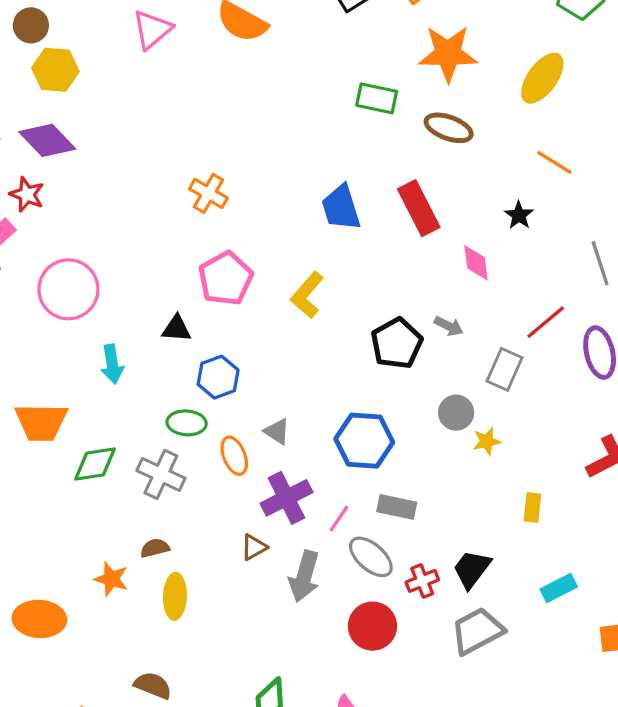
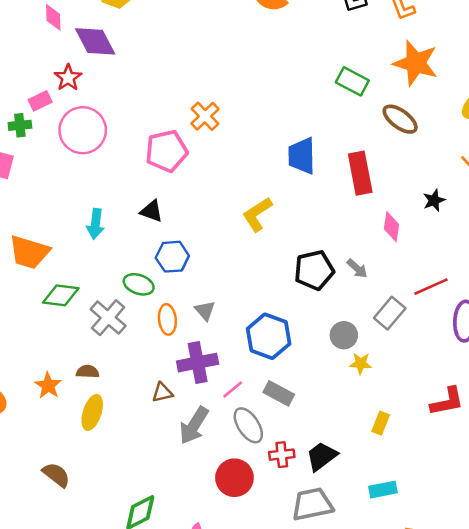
pink pentagon: (226, 279) -> (166, 151), moved
pink circle: (68, 289) -> (83, 130), moved

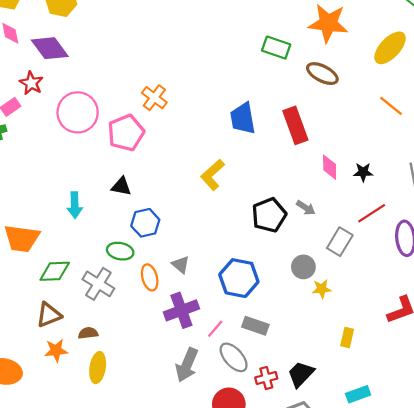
pink circle: (83, 130) -> (78, 112), moved
black star: (434, 200) -> (363, 172), moved, turned 30
orange star: (48, 386) -> (56, 350), turned -30
brown triangle: (162, 393) -> (49, 315), moved, size x1.4

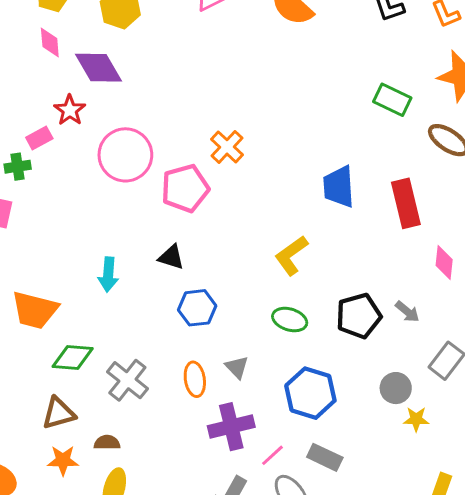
green ellipse: (120, 251) -> (290, 320), moved

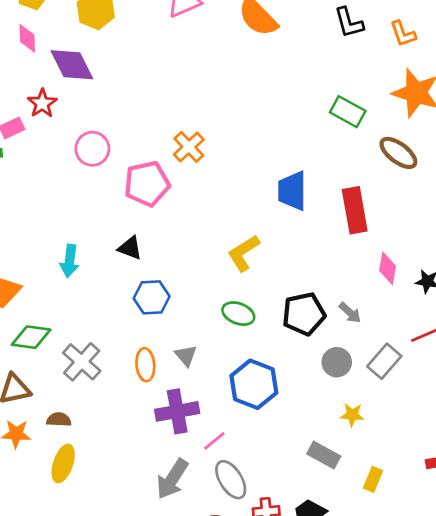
pink circle: (125, 155) -> (92, 149), size x0.7
gray circle: (396, 388) -> (337, 362), moved
gray rectangle: (325, 457) -> (324, 455), moved

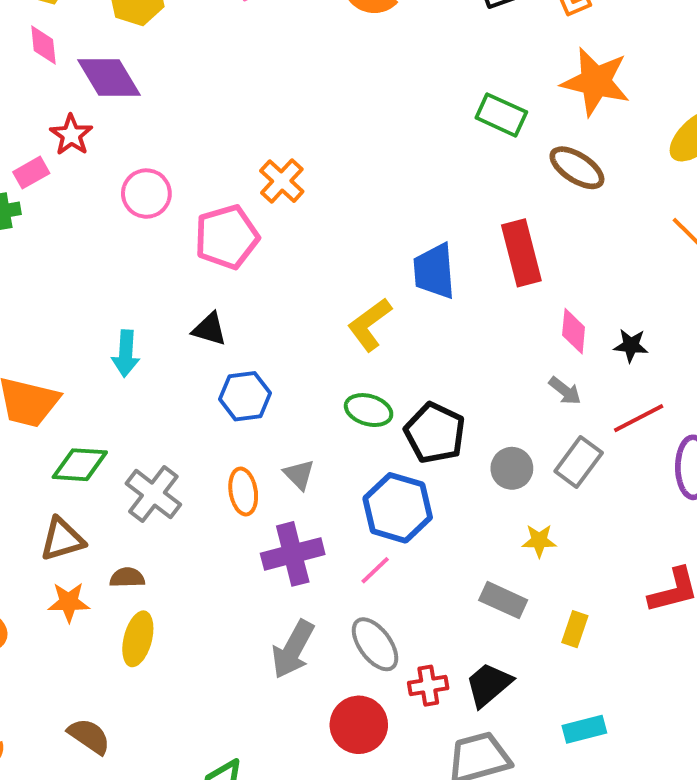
blue trapezoid: (292, 191) -> (434, 271), moved
gray arrow: (350, 313) -> (565, 391), moved
black pentagon: (304, 314) -> (435, 433), moved, turned -30
pink line: (214, 441) -> (375, 570), moved

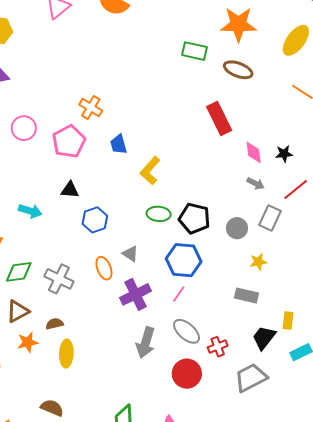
blue trapezoid: (434, 271) -> (119, 144), moved, size x0.7
cyan arrow: (126, 353) -> (30, 211), turned -65
yellow rectangle: (575, 629) -> (288, 321), moved
black trapezoid: (489, 685) -> (264, 338), moved

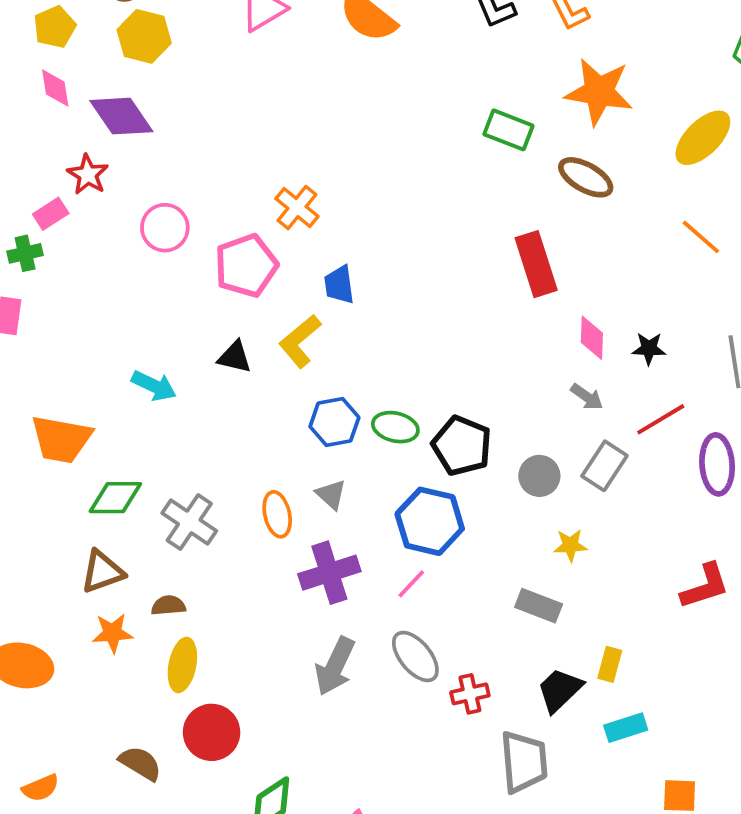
yellow L-shape: (150, 171) -> (300, 341), moved
blue hexagon: (95, 220) -> (334, 422), moved
red circle: (187, 374) -> (212, 732), moved
gray trapezoid: (251, 378) -> (524, 762), turned 104

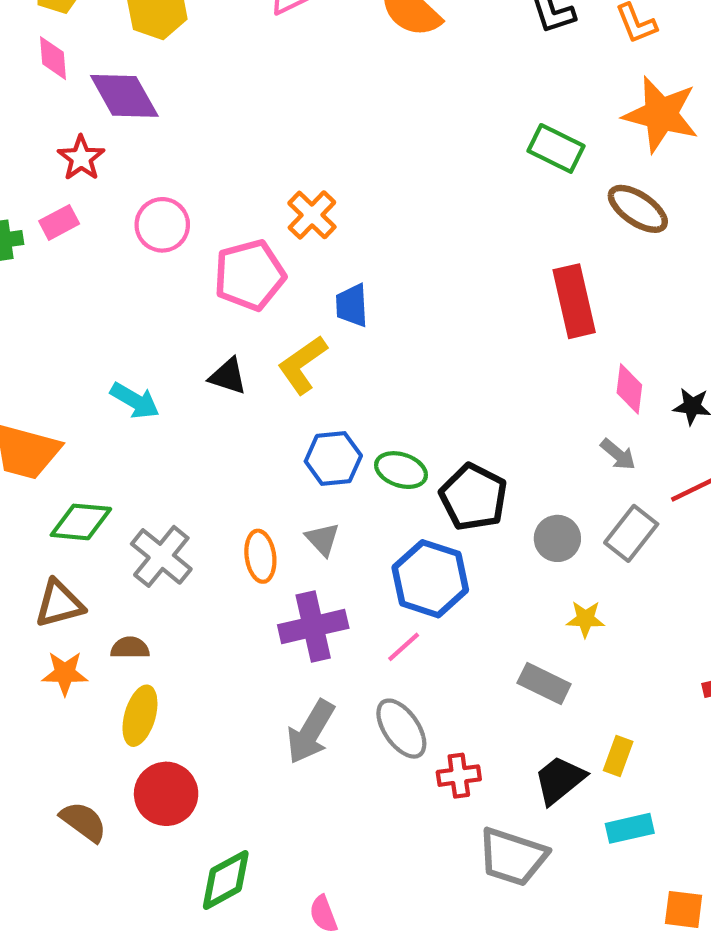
pink rectangle: (51, 214) -> (59, 222), moved
gray trapezoid: (524, 762) -> (513, 857), turned 108

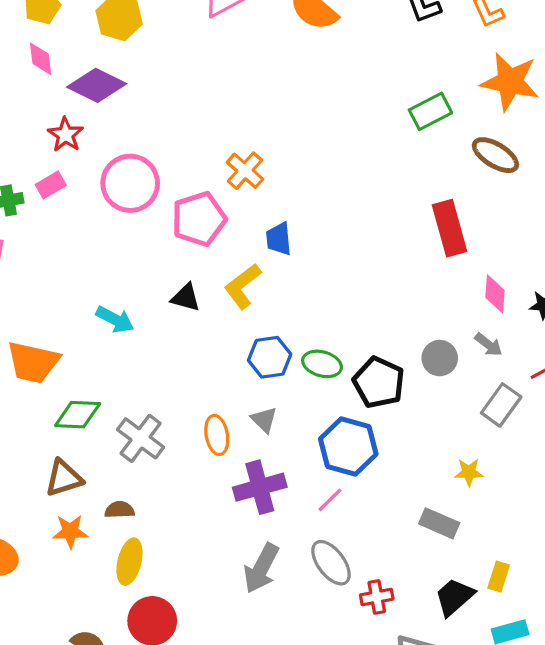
purple diamond: (124, 96) -> (97, 85), turned -32
green rectangle: (556, 148) -> (430, 111), turned -51
pink circle: (162, 225) -> (130, 183), size x1.4
gray circle: (557, 538) -> (440, 358), moved

